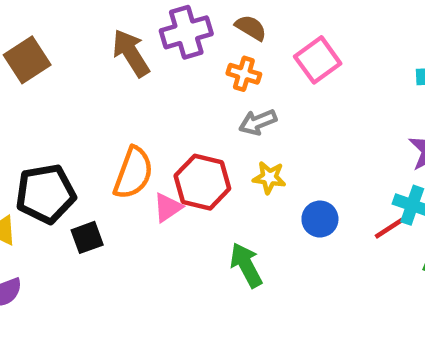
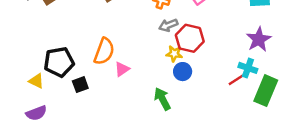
red hexagon: (202, 182) -> (190, 38), moved
blue circle: (320, 219) -> (183, 72), moved

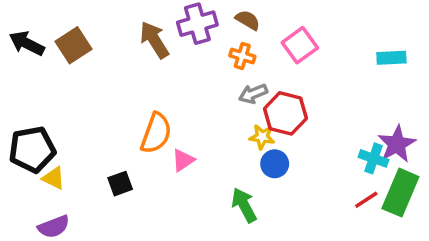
purple star: (259, 39) -> (397, 144), moved
black pentagon: (59, 62) -> (32, 149), moved
red line: (236, 80) -> (366, 200), moved

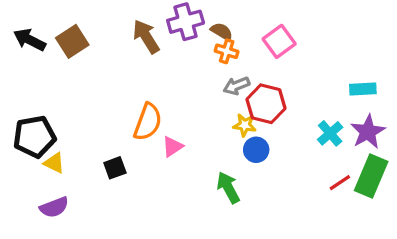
brown semicircle: (248, 20) -> (222, 32), moved
cyan rectangle: (391, 58) -> (363, 89), moved
cyan cross: (373, 158) -> (330, 133), moved, turned 30

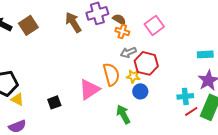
orange semicircle: (148, 122) -> (111, 74), moved, turned -35
cyan cross: (330, 133) -> (185, 96), moved, turned 35
pink triangle: (172, 146) -> (89, 89), size x1.6

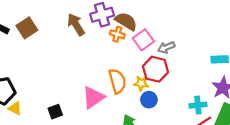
brown semicircle: (119, 19) -> (126, 21), size x1.5
pink square: (154, 25) -> (143, 40), moved
orange cross: (122, 31) -> (117, 34), moved
gray arrow: (128, 52) -> (166, 47), moved

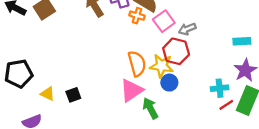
yellow star: (141, 83) -> (162, 66), size x1.5
pink triangle: (93, 97) -> (131, 90), moved
yellow triangle: (15, 108) -> (48, 94), moved

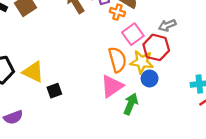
pink square: (164, 21) -> (133, 34), moved
yellow triangle: (48, 94) -> (33, 72), moved, size x1.5
green arrow: (150, 108) -> (131, 104), turned 50

